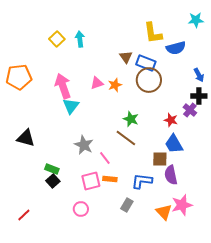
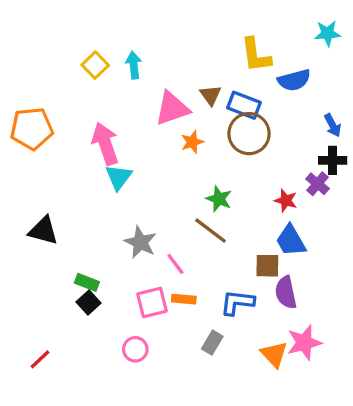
pink triangle: (97, 83) -> (172, 109), moved, size x1.6

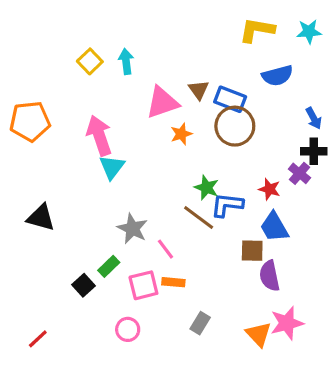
yellow L-shape: (256, 55) -> (257, 30), moved, turned 108
green rectangle: (87, 282) -> (109, 266), moved, turned -65
blue L-shape: (237, 302) -> (227, 205), moved

